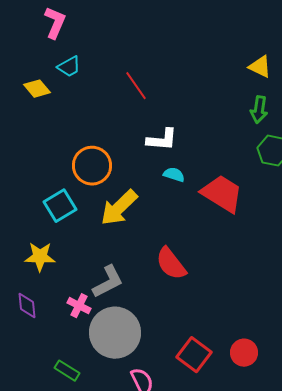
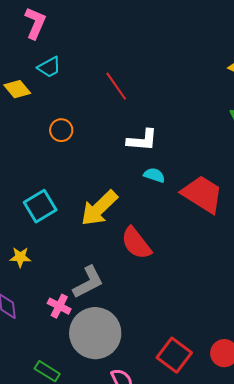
orange circle: (92, 166) -> (61, 130), moved, size x0.6
yellow star: (40, 257) -> (20, 257), size x0.7
red semicircle: (171, 264) -> (136, 243), moved

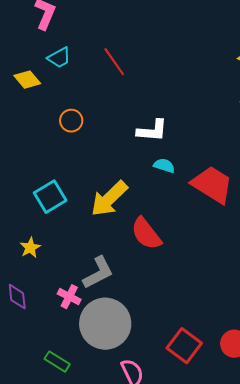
red line: (116, 86) -> (114, 62), moved
yellow star: (20, 257) -> (30, 248), turned -30

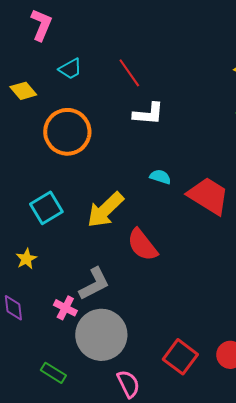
cyan trapezoid: (59, 58) -> (70, 69), moved
red line: (114, 62) -> (129, 73), moved
orange circle: (71, 121) -> (67, 132), size x2.0
white L-shape: (152, 131) -> (148, 114), moved

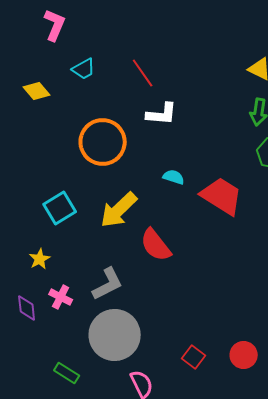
orange circle: (67, 132) -> (103, 142), moved
pink cross: (65, 308) -> (61, 297), moved
red square: (180, 357) -> (194, 357), size x0.7

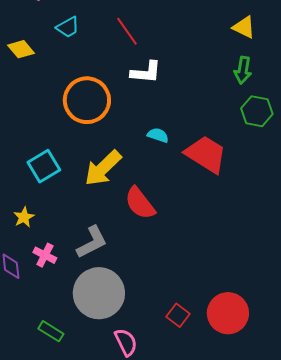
red circle: (244, 355) -> (228, 313), size x1.5

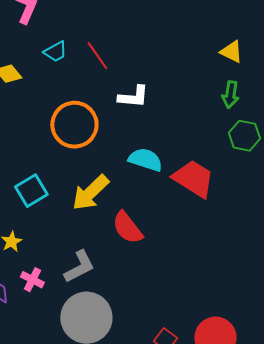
red line: (127, 31) -> (97, 56), moved
cyan semicircle: (158, 135) -> (145, 160), size x1.6

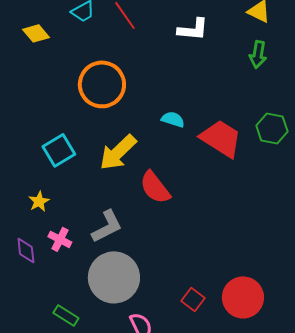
white L-shape: (133, 97) -> (193, 29), moved
green hexagon: (244, 136) -> (272, 128), moved
cyan semicircle: (145, 160) -> (173, 119), size x0.7

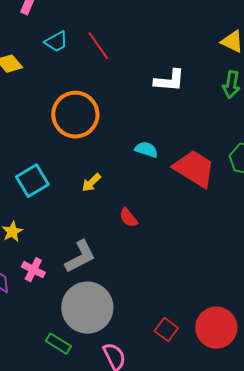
white L-shape: (193, 29) -> (169, 81), moved
yellow arrow: (118, 152) -> (91, 183), size x0.5
red semicircle: (155, 187) -> (128, 218), size x0.6
green rectangle: (66, 315) -> (58, 344), moved

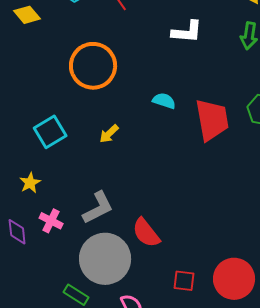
red trapezoid: (194, 169) -> (212, 120), turned 48
red semicircle: (128, 218) -> (146, 233), moved, size x1.5
red square: (166, 330) -> (184, 281), turned -30

